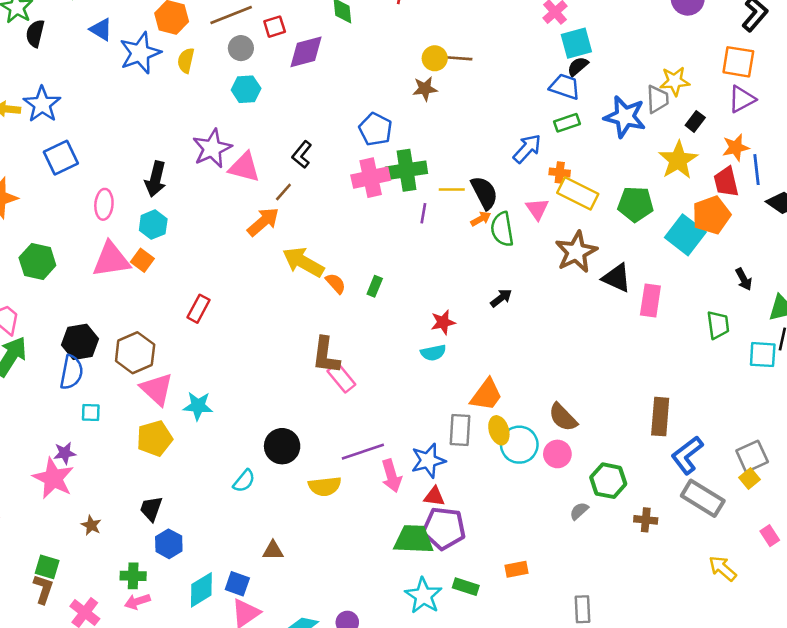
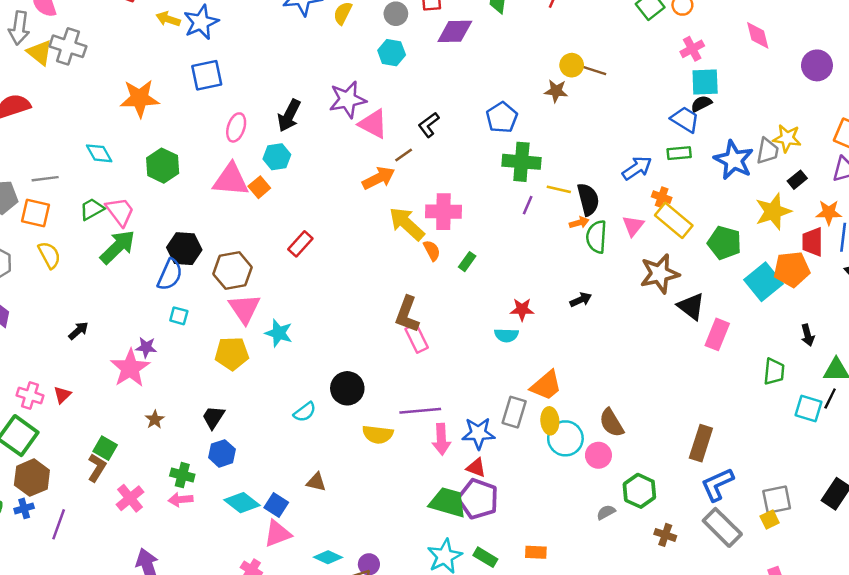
pink cross: (371, 178) -> (443, 212), moved
cyan diamond: (201, 590) -> (242, 503), turned 56

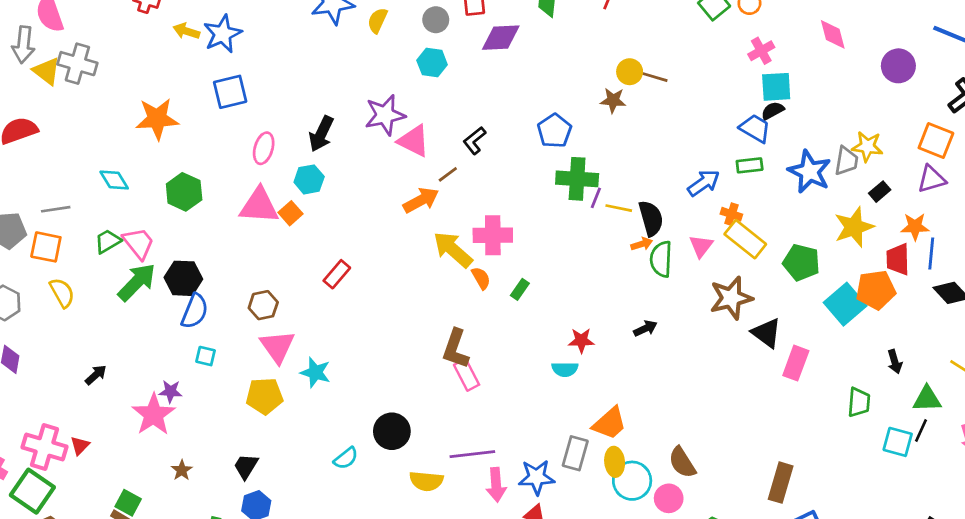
purple line: (528, 205) -> (596, 198), moved
black hexagon: (184, 249) -> (183, 278), moved
brown hexagon: (233, 271) -> (263, 305), size x0.7
pink cross: (30, 395) -> (44, 447), size x1.5

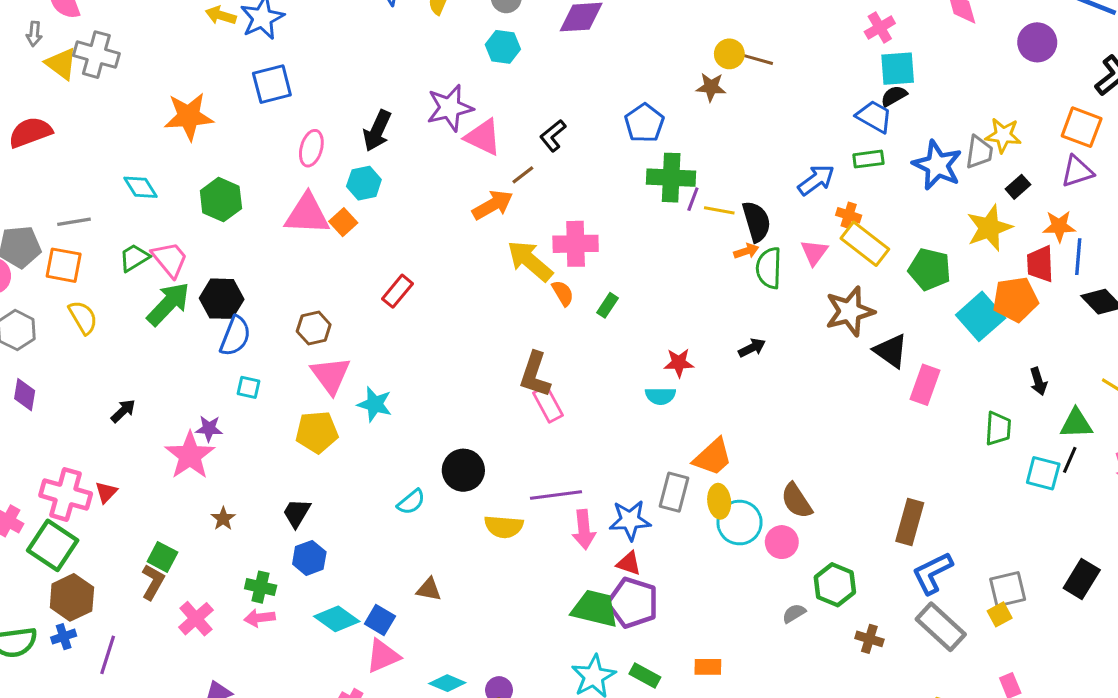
gray arrow: (23, 45) -> (34, 34), size x0.6

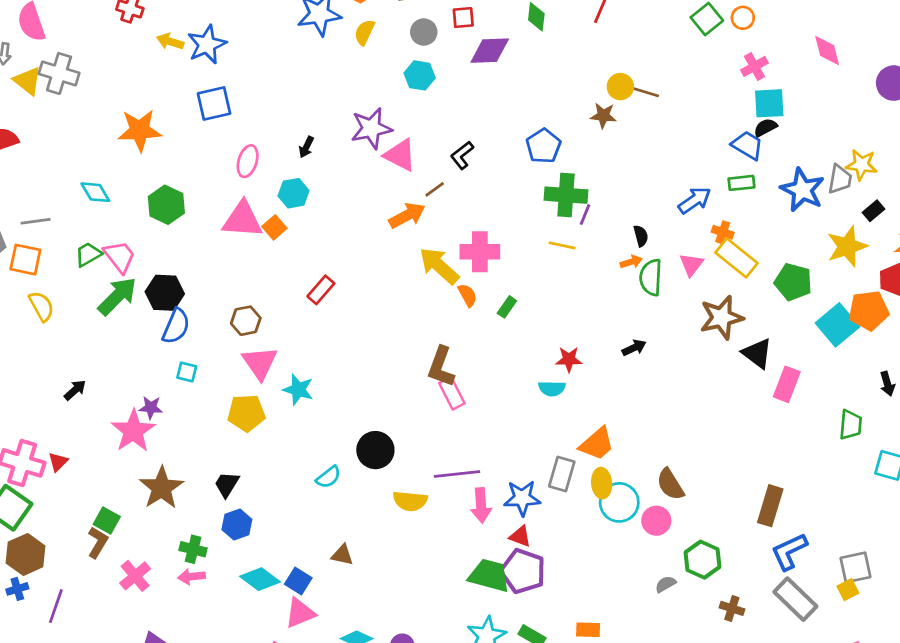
black arrow: (377, 131) -> (306, 147), size x0.6
yellow line: (719, 210) -> (562, 245), moved
black semicircle: (756, 222) -> (641, 236), size x0.6
brown star: (223, 519) -> (161, 488), size x2.0

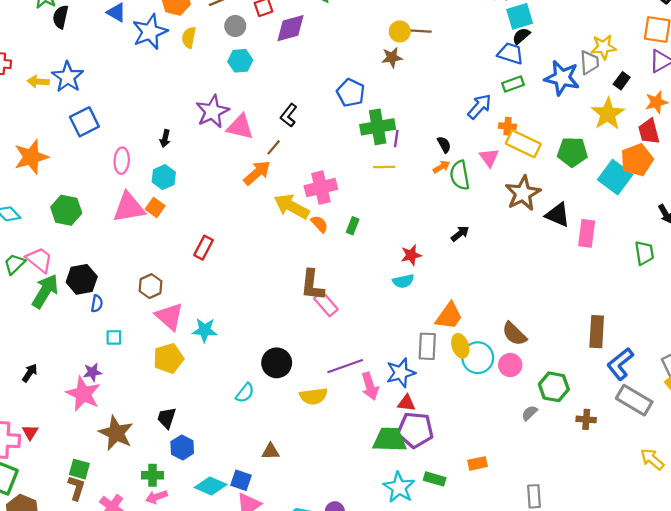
blue semicircle: (176, 326) -> (97, 304), size x0.6

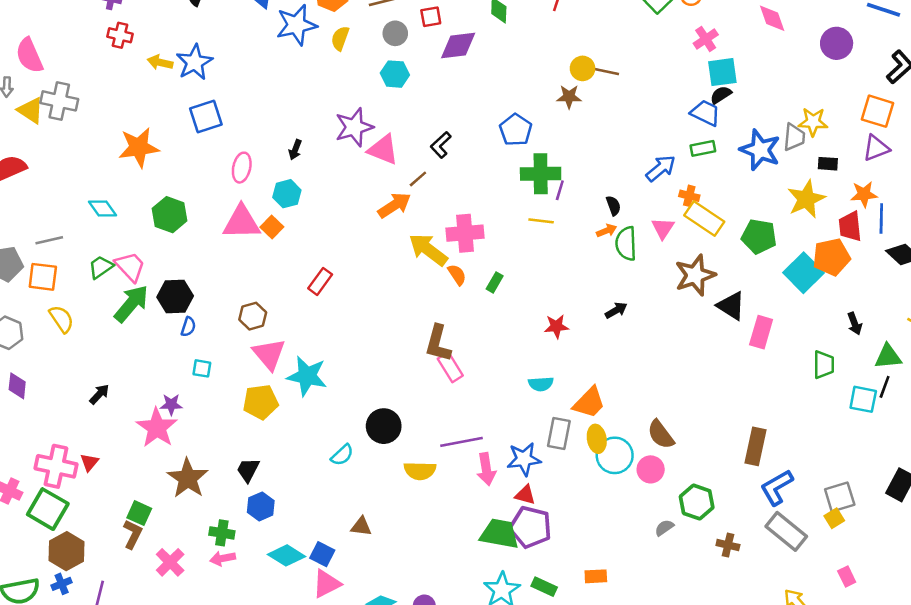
black rectangle: (622, 81) -> (828, 164), turned 49
cyan semicircle: (403, 281) -> (541, 384), moved
cyan star: (205, 330) -> (307, 376), size x1.4

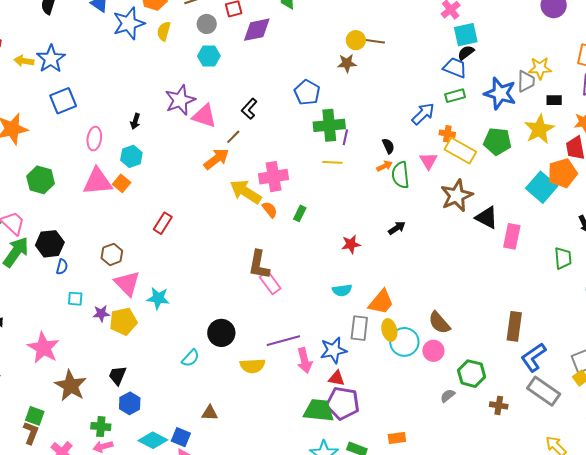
green pentagon: (759, 236) -> (497, 141), moved
cyan star: (307, 376) -> (158, 298), size x0.7
purple star: (171, 404) -> (101, 314), moved

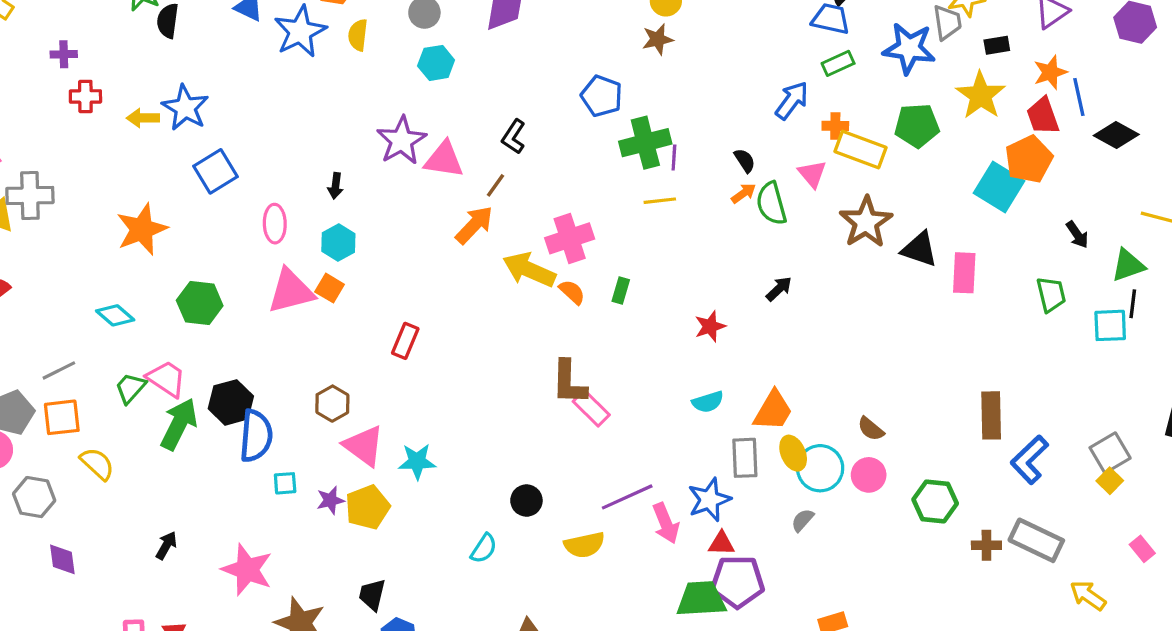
blue semicircle: (62, 267) -> (256, 436), size x2.0
brown semicircle: (439, 323) -> (871, 429), size x0.7
black circle: (221, 333) -> (526, 501), size x0.7
gray rectangle: (544, 391) -> (1036, 540), moved
gray semicircle: (448, 396) -> (803, 520), moved

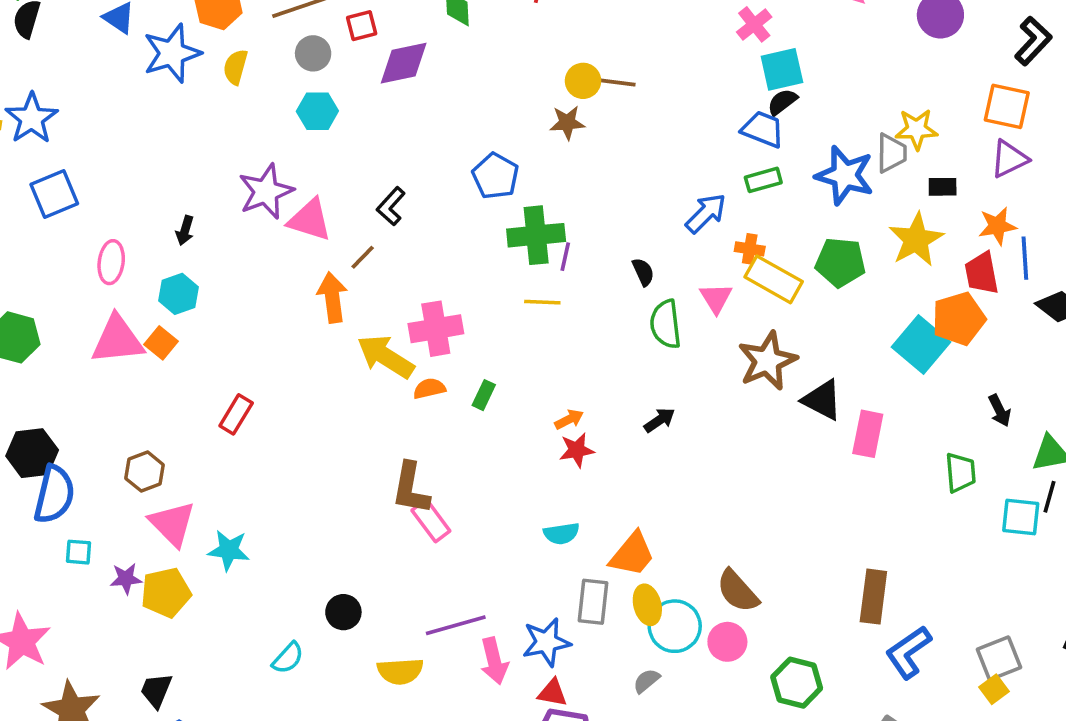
orange arrow: (744, 193) -> (569, 419), moved
orange arrow: (474, 225) -> (332, 297), turned -60
orange semicircle: (572, 292) -> (429, 389), turned -64
brown semicircle: (871, 429) -> (738, 591), size x1.5

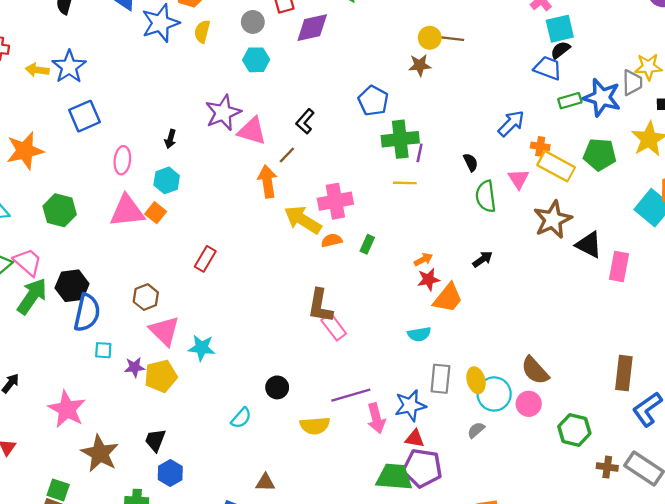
green rectangle: (763, 180) -> (570, 101), moved
orange trapezoid: (632, 554) -> (448, 298), moved

